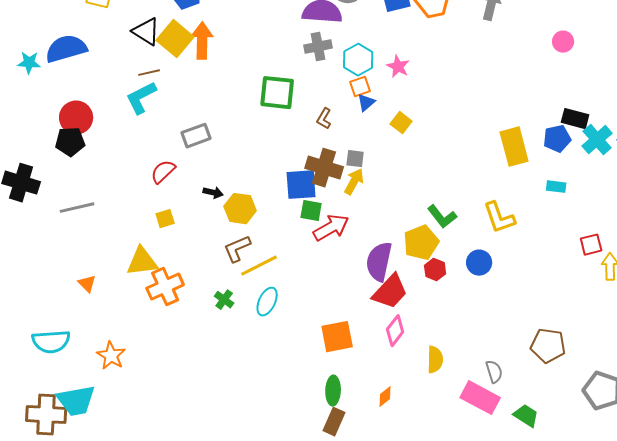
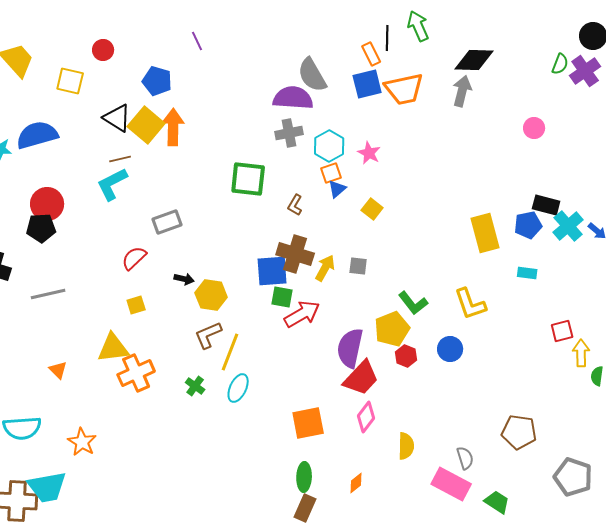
gray square: (355, 159) -> (358, 266), moved
yellow line: (259, 266) -> (230, 352), turned -42

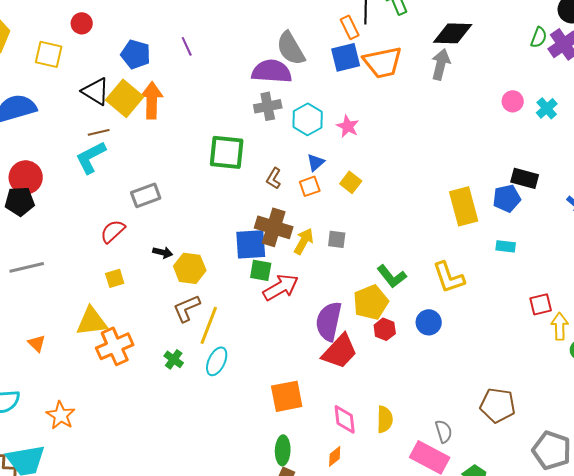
purple line: (197, 41) -> (187, 46), moved
orange square: (331, 173) -> (310, 186), moved
cyan cross: (568, 226) -> (547, 108), moved, size x0.7
pink diamond: (366, 417) -> (345, 419), moved, turned -44

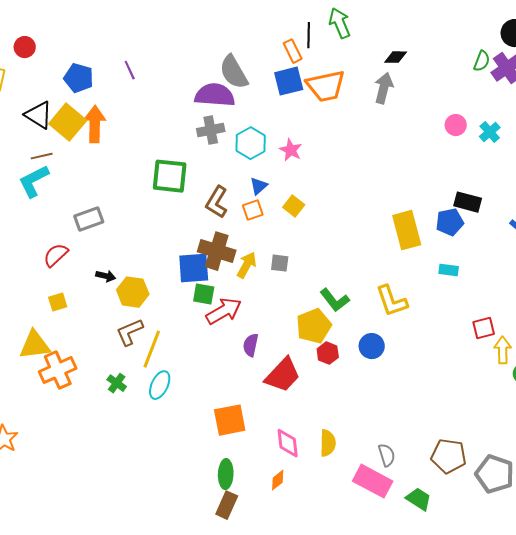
black diamond: (453, 33) -> (396, 57), size x0.6
brown L-shape: (274, 178) -> (217, 202), size x1.5
purple semicircle: (329, 321) -> (251, 345), moved, size x0.6
brown pentagon: (498, 405) -> (449, 456), moved

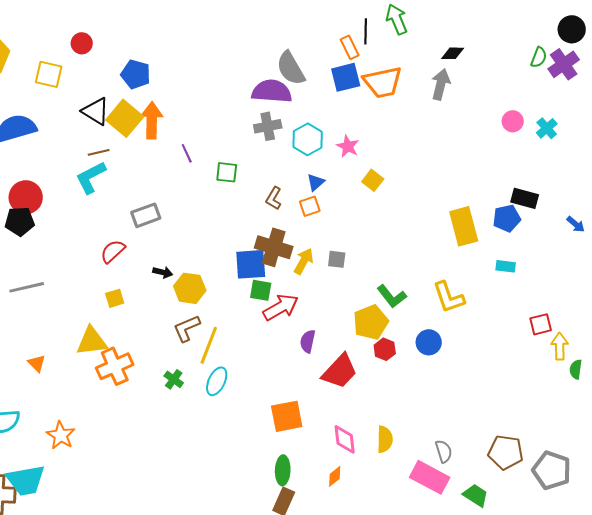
purple line: (130, 70) -> (187, 153), moved
green square: (170, 176) -> (227, 172), size x0.6
brown L-shape: (217, 202) -> (274, 198), size x0.7
yellow square: (294, 206) -> (373, 180), moved

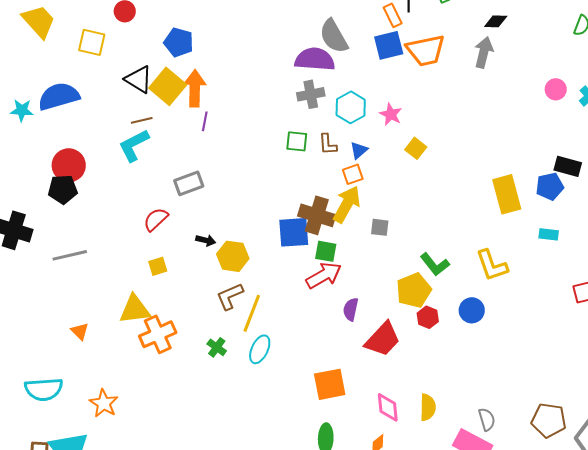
purple line: (187, 153) -> (205, 121), moved, turned 36
green square: (227, 172) -> (297, 141), moved
brown L-shape: (274, 198) -> (328, 144), moved, turned -35
yellow arrow: (304, 261) -> (347, 204), moved, size x1.4
green square: (261, 290) -> (326, 251), moved

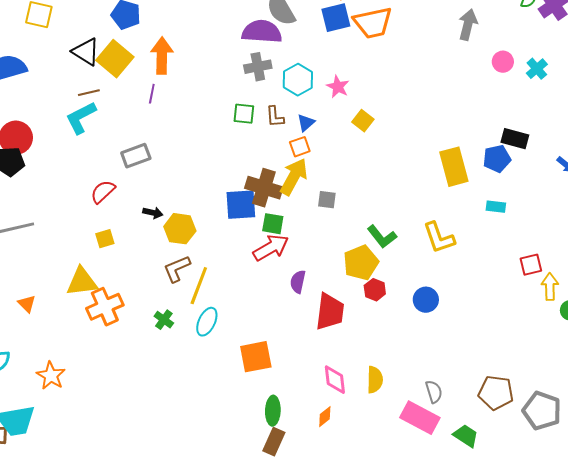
gray arrow: (484, 52) -> (468, 25), moved
orange arrow: (195, 88) -> (162, 56), moved
blue circle: (472, 310) -> (426, 300), moved
red trapezoid: (383, 339) -> (330, 312), turned -36
orange square: (330, 384) -> (256, 357), moved

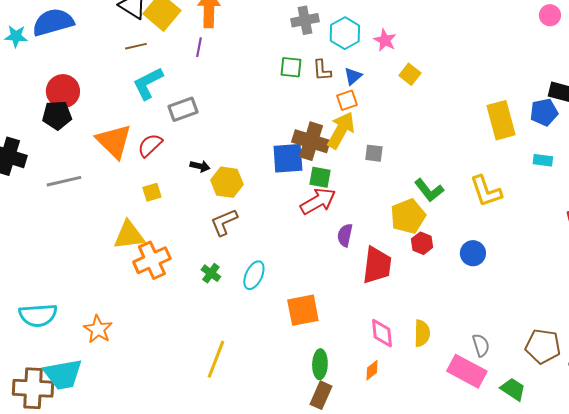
cyan L-shape: (81, 118) -> (148, 83), moved
yellow line: (199, 286) -> (216, 359), moved
orange triangle: (27, 304) -> (114, 141), moved, size x2.0

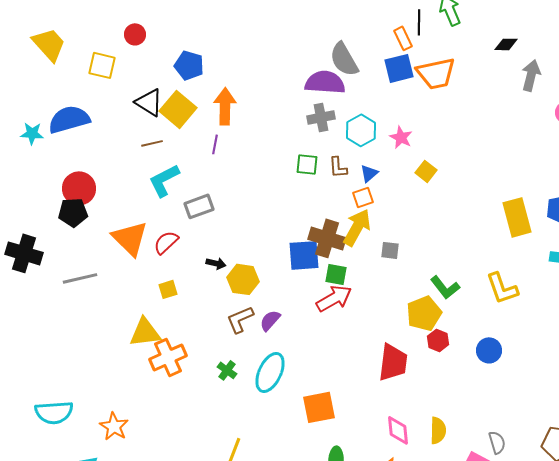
purple semicircle: (345, 235) -> (270, 320), moved, turned 30
cyan ellipse: (254, 275) -> (270, 372), size x1.4

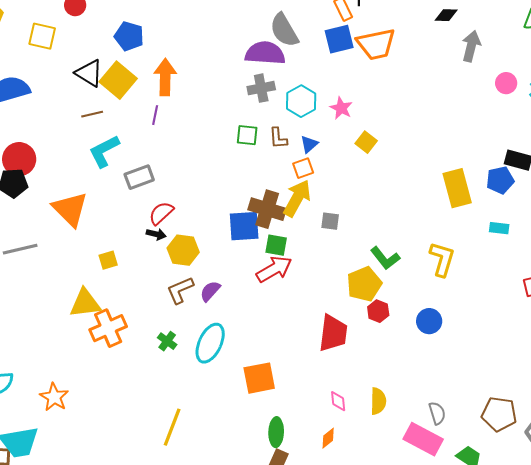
red semicircle: (166, 242) -> (161, 213), moved
yellow L-shape: (502, 288) -> (442, 259), turned -144
pink diamond: (398, 430) -> (338, 401), size x0.7

